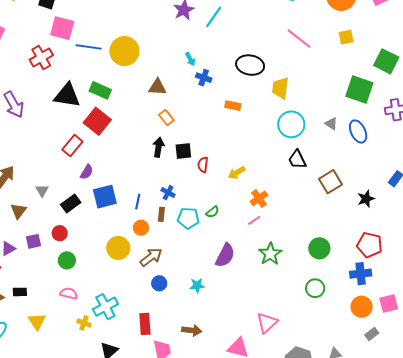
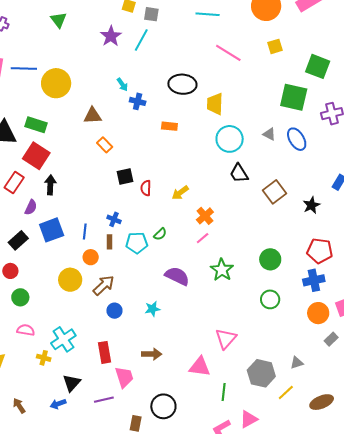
blue line: (89, 47) -> (24, 68), moved
black arrow: (158, 147) -> (50, 185), moved
purple semicircle: (225, 255) -> (177, 276), turned -85

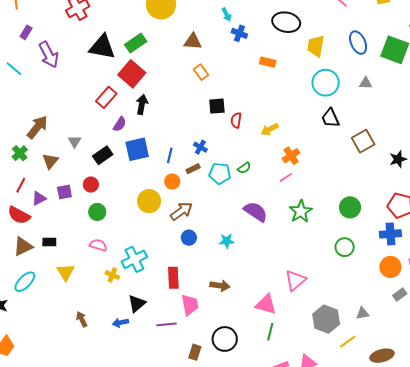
green rectangle: (36, 125) -> (136, 43), turned -60
gray triangle: (269, 134) -> (366, 83), turned -32
blue ellipse: (297, 139) -> (358, 43), moved
brown rectangle: (110, 242) -> (193, 169), turned 56
green line: (224, 392) -> (270, 332), moved

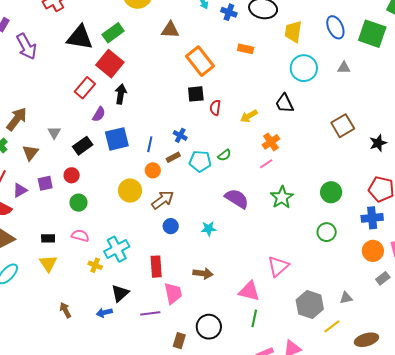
blue cross: (239, 33) -> (229, 12), moved
orange rectangle: (201, 72) -> (200, 61), moved, size x1.8
black trapezoid: (330, 118) -> (284, 103), moved
black rectangle: (49, 242) -> (48, 238), moved

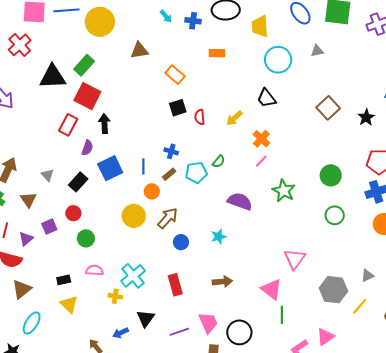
orange rectangle: (200, 61) -> (175, 75), size x0.7
pink triangle: (249, 291) -> (271, 289), turned 35
pink trapezoid: (173, 293) -> (208, 323), moved
blue arrow: (104, 313) -> (121, 333), moved

